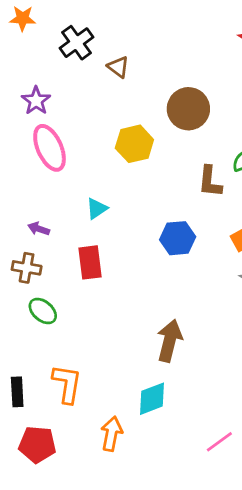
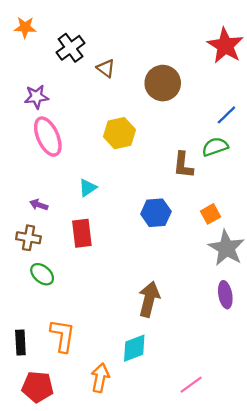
purple star: (36, 101) -> (36, 97), turned 30
brown circle: (188, 109) -> (163, 83), moved

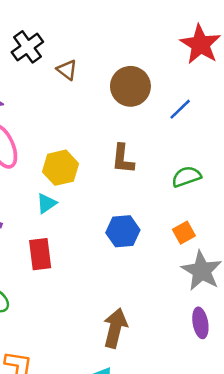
blue line: (226, 115) -> (180, 109), moved
yellow hexagon: (119, 133) -> (61, 168), moved
green semicircle: (215, 147) -> (186, 177), moved
brown L-shape: (183, 165) -> (123, 159), moved

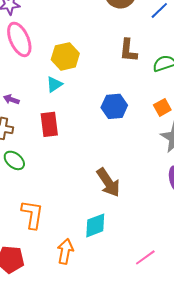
brown L-shape: (123, 159) -> (128, 50), moved
brown arrow: (115, 328) -> (108, 182), turned 132

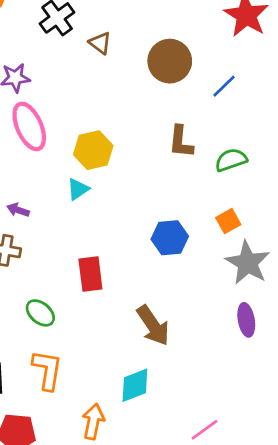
blue hexagon: (114, 106) -> (170, 238), moved
red rectangle: (49, 124) -> (90, 274), moved
green ellipse: (14, 160) -> (40, 313), moved

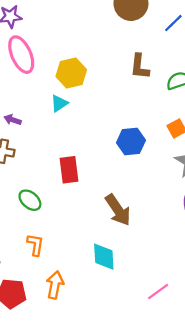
orange L-shape: (47, 370) -> (35, 245), size x0.7
cyan diamond: (135, 385) -> (104, 257), turned -72
orange arrow: (93, 421) -> (55, 285), moved

